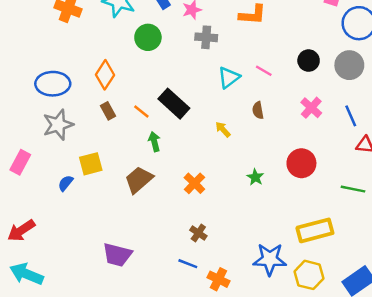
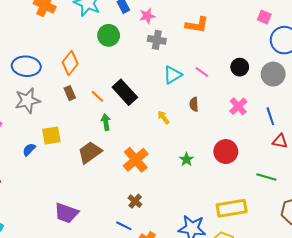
orange cross: (194, 183) -> (136, 160), size x1.4

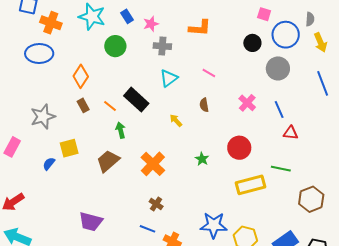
blue ellipse: (26, 66) -> (39, 53), moved
black circle: (240, 67) -> (252, 43), moved
cyan triangle: (172, 75) -> (169, 78), moved
yellow rectangle: (232, 208) -> (250, 185), moved

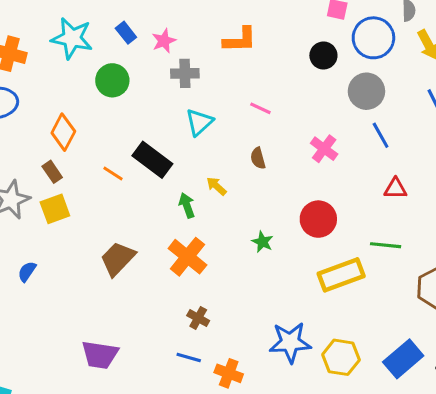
brown rectangle: (83, 105) -> (52, 172), moved
blue line: (279, 110) -> (381, 135), moved
green arrow: (121, 130) -> (187, 205), moved
yellow square: (69, 148) -> (55, 209), moved

